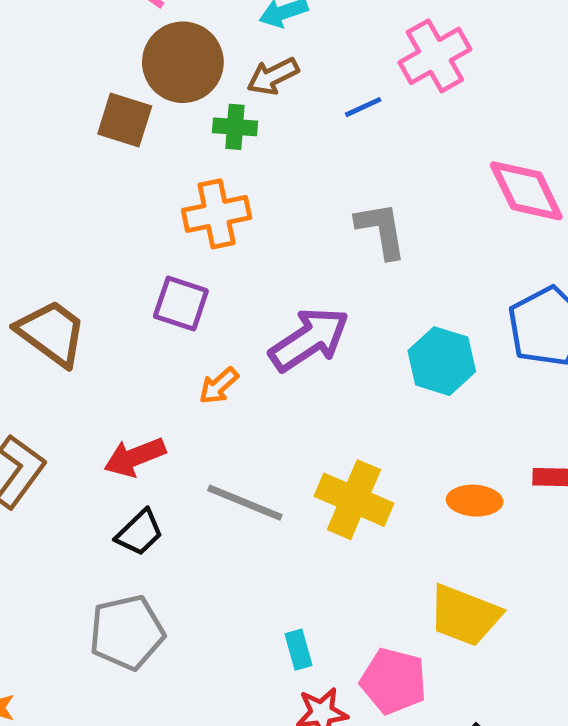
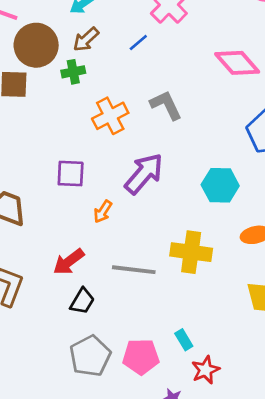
orange cross: (217, 214) -> (110, 116), moved
cyan hexagon: (442, 361) -> (220, 185), moved
pink pentagon: (393, 681) -> (141, 357), moved

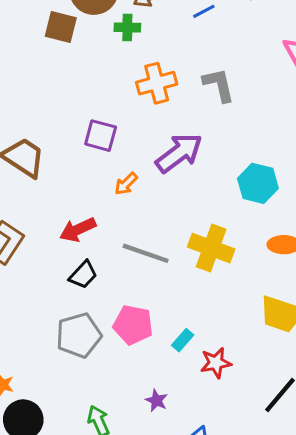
cyan rectangle: (184, 340) -> (183, 340), turned 60
pink pentagon: (141, 357) -> (133, 325), moved
red star: (205, 370) -> (216, 363), moved

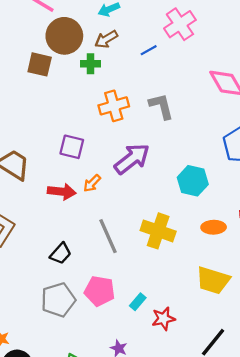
red arrow: (78, 230) -> (62, 192), moved, turned -148
gray line: (146, 253) -> (108, 236), turned 48

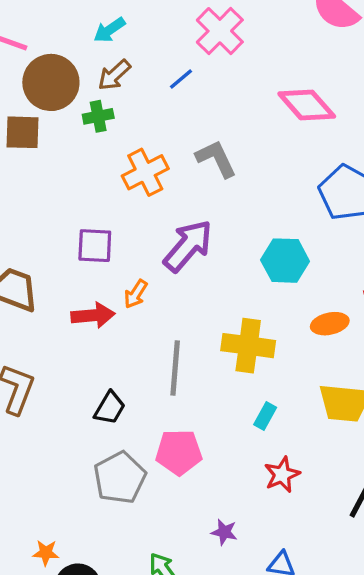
gray line: (108, 236) -> (175, 368), turned 40
cyan rectangle: (138, 302) -> (265, 416), moved

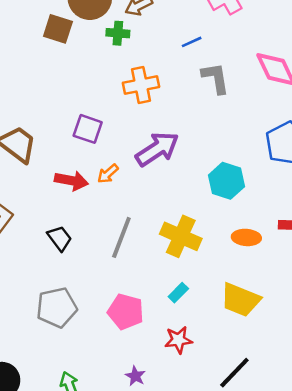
blue line: (181, 79) -> (192, 42), moved
gray L-shape: (216, 159) -> (216, 78), moved
black trapezoid: (110, 408) -> (60, 238), moved, turned -84
pink pentagon: (179, 452) -> (126, 312), moved
purple star: (224, 532) -> (135, 376), moved

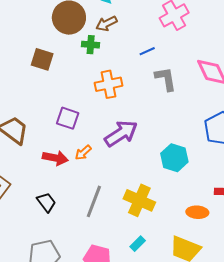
brown square: (58, 29) -> (42, 59), moved
orange ellipse: (246, 237) -> (197, 212), moved

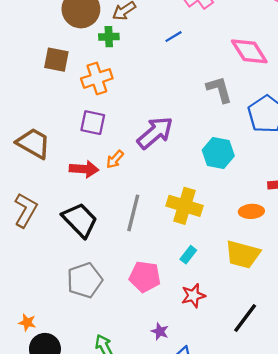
gray L-shape: (166, 79) -> (219, 89), moved
orange cross: (108, 84) -> (97, 78), moved
black trapezoid: (46, 202) -> (80, 220), size x1.6

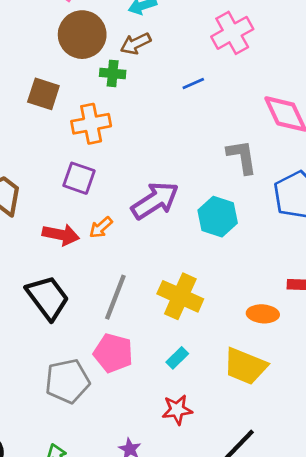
cyan hexagon: (218, 153) -> (218, 217), moved
pink pentagon: (145, 277) -> (113, 353), moved
gray pentagon: (85, 280) -> (67, 381), moved

